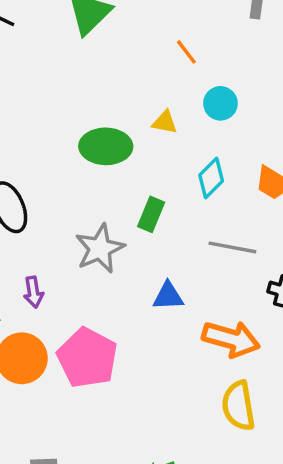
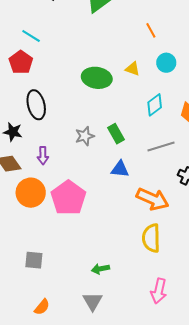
green rectangle: (151, 214) -> (116, 134), moved, turned -60
gray line: (232, 247) -> (161, 147), turned -36
gray star: (100, 248) -> (85, 136), size x0.7

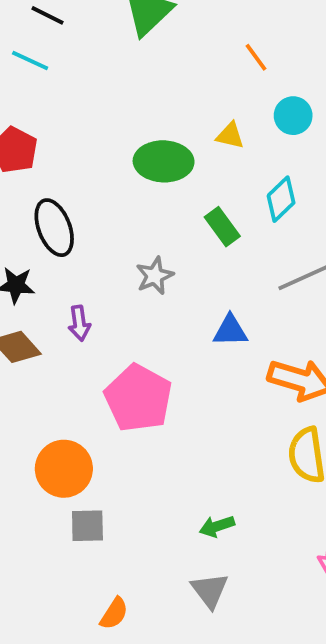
cyan line: (31, 36) -> (30, 60), moved
green rectangle: (116, 134) -> (222, 227), moved
orange circle: (31, 193) -> (64, 469), moved

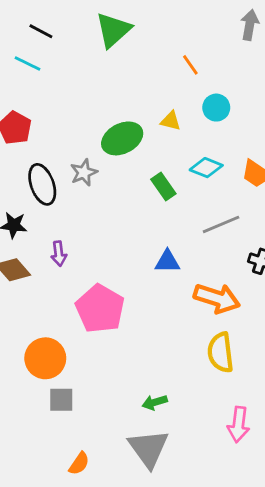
green ellipse: (164, 161) -> (122, 138), turned -30
cyan diamond: (281, 199) -> (206, 168), turned 64
gray star: (155, 276) -> (84, 173), moved
gray triangle: (210, 590) -> (148, 448), size x1.5

